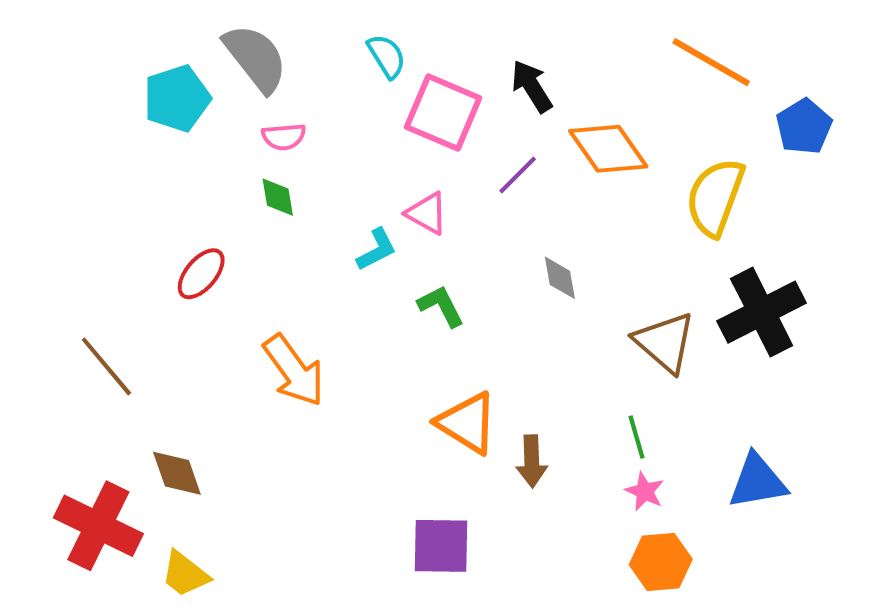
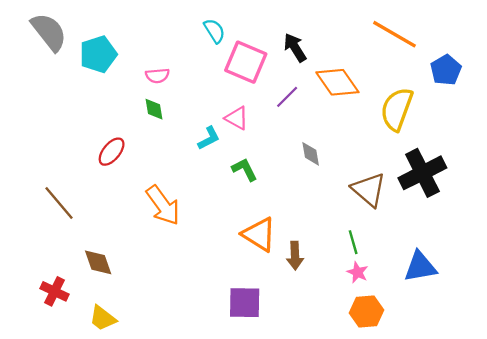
gray semicircle: (256, 58) -> (49, 32), moved
red cross: (98, 526) -> (55, 291), size x0.6

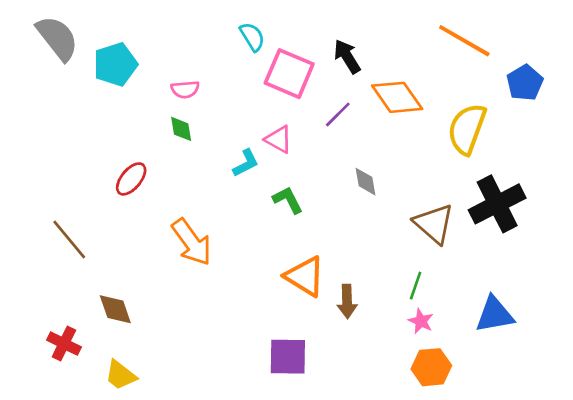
green line: (353, 242) -> (416, 286), turned 35

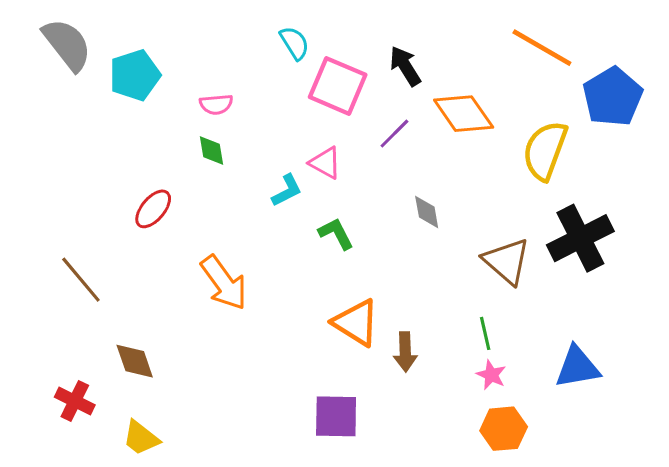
blue pentagon: (525, 83) -> (613, 97), size x1.4
green line: (416, 286) -> (485, 333), turned -32

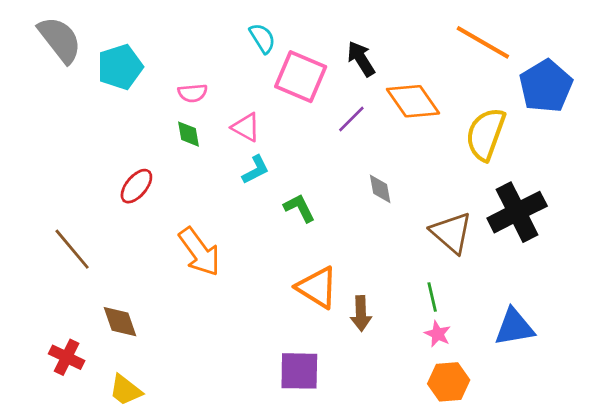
pink triangle: (325, 163) -> (246, 127), moved

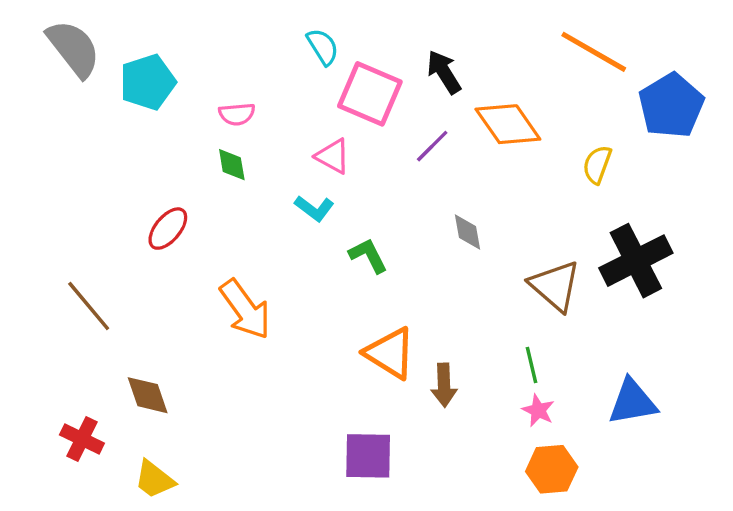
pink triangle: (246, 127) -> (333, 156), moved
yellow semicircle: (486, 134) -> (597, 165), size x0.6
cyan L-shape: (256, 170) -> (314, 208), turned 64

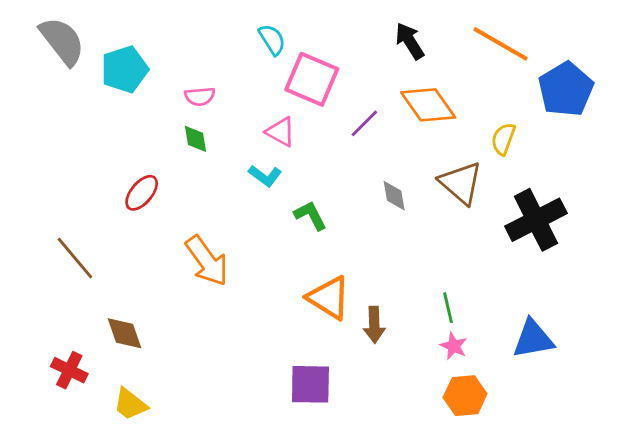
black arrow: (444, 72) -> (410, 41), moved
brown triangle: (555, 286) -> (461, 183), moved

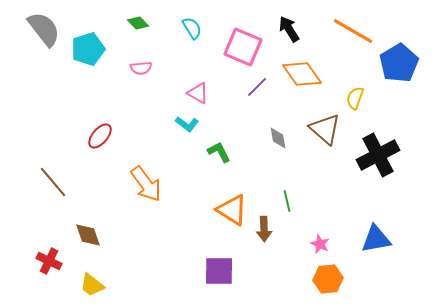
pink square: (312, 79) -> (243, 47), moved
green diamond: (196, 139) -> (138, 23), moved, turned -35
green line: (448, 308) -> (287, 201), moved

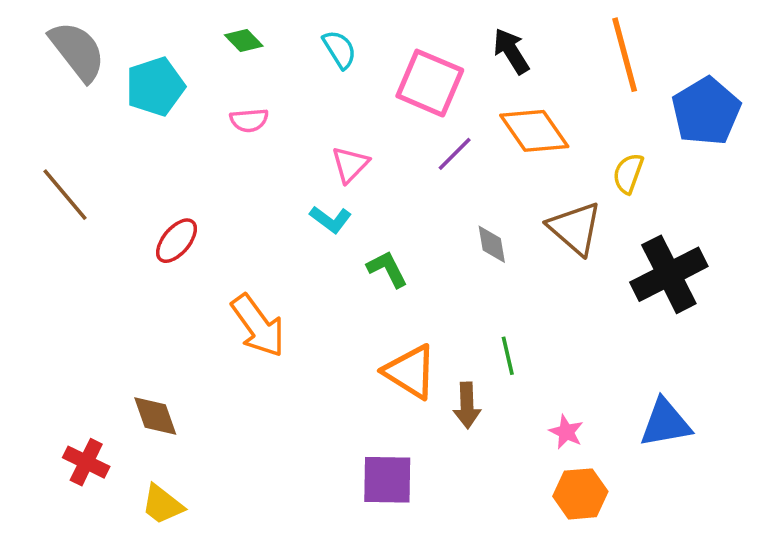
orange line: (353, 31) -> (625, 55), turned 45
pink triangle: (198, 93) -> (350, 164), turned 45
brown line: (53, 182) -> (65, 195), moved

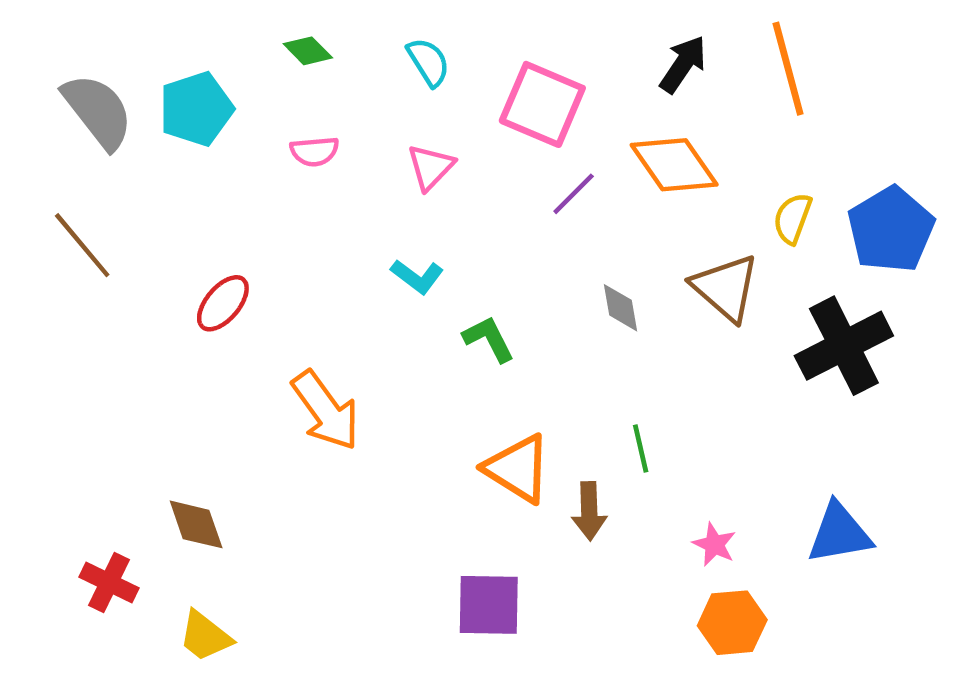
gray semicircle: (77, 51) -> (98, 111), moved
black arrow: (511, 51) -> (683, 64), moved, turned 66
blue pentagon: (706, 111) -> (891, 230), moved
pink triangle: (350, 164) -> (431, 167), moved

